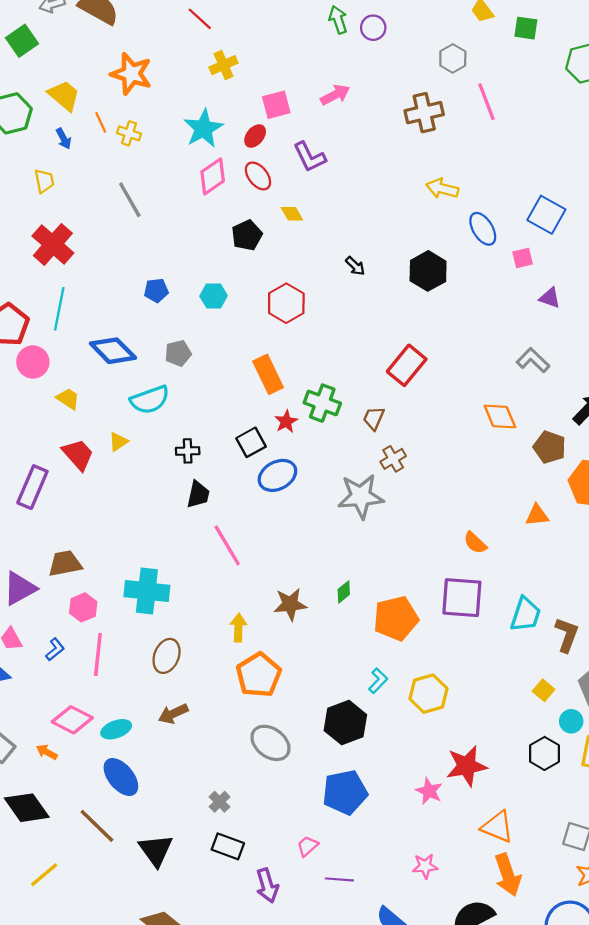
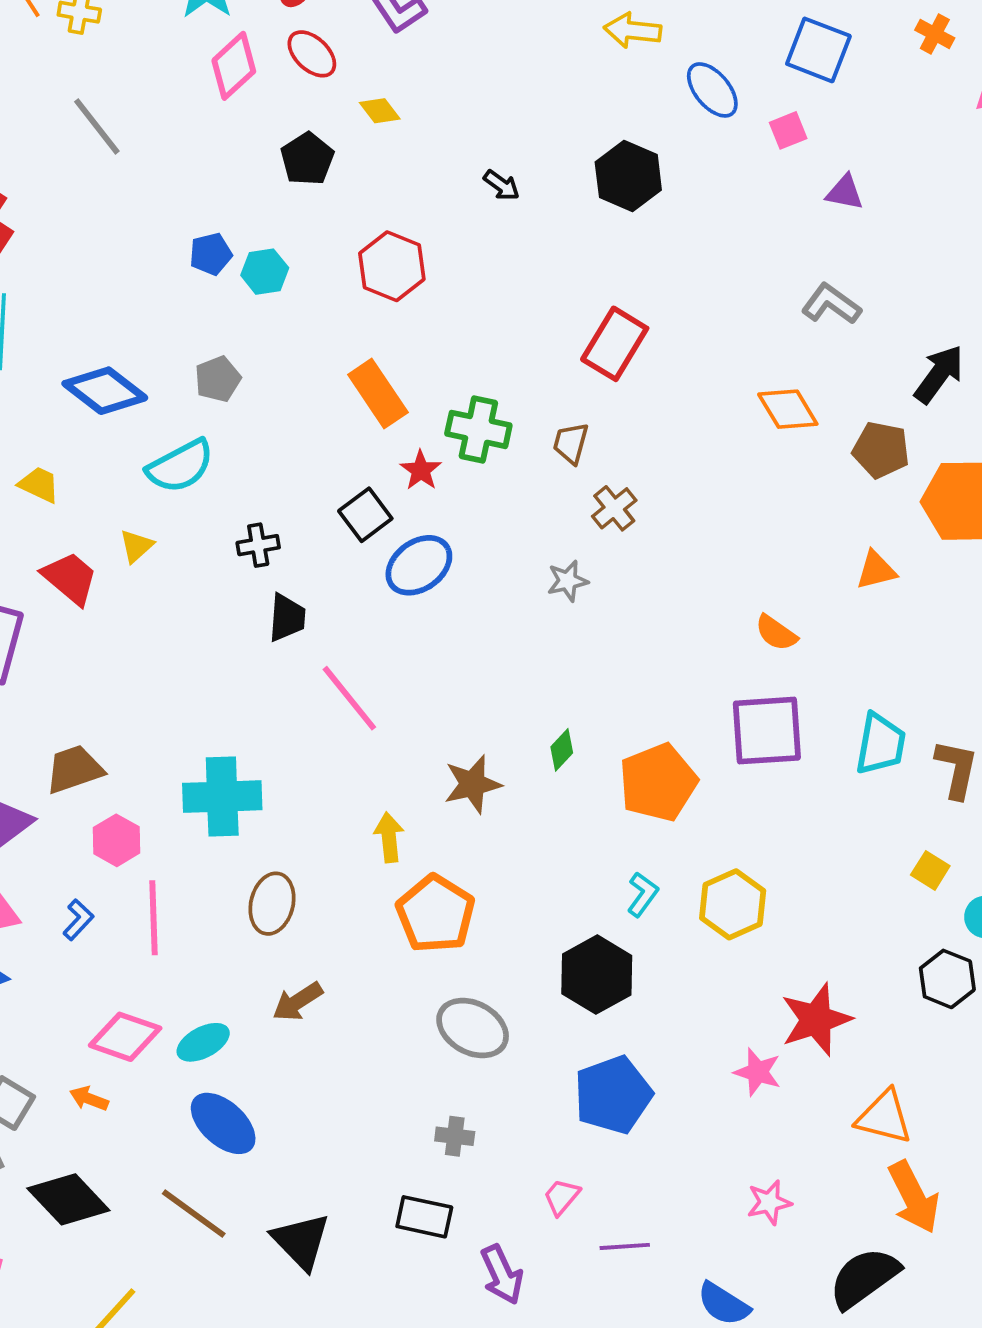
blue pentagon: (156, 290) -> (211, 254), moved
gray star: (361, 496) -> (568, 581), size x0.5
gray cross: (220, 802) -> (455, 1136), moved, turned -30

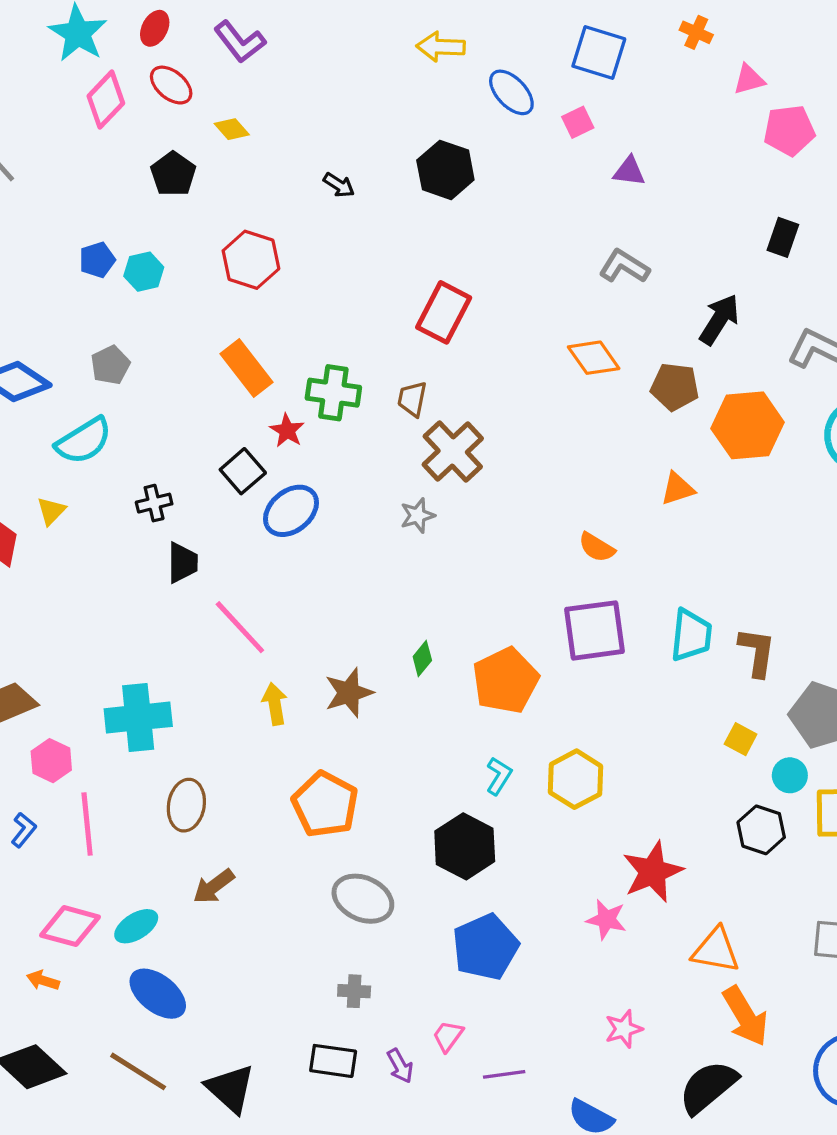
brown cross: (614, 508) -> (453, 451), size x1.6
yellow arrow: (389, 837) -> (275, 704), moved
purple arrow: (502, 1275) -> (400, 1066), moved, size x0.7

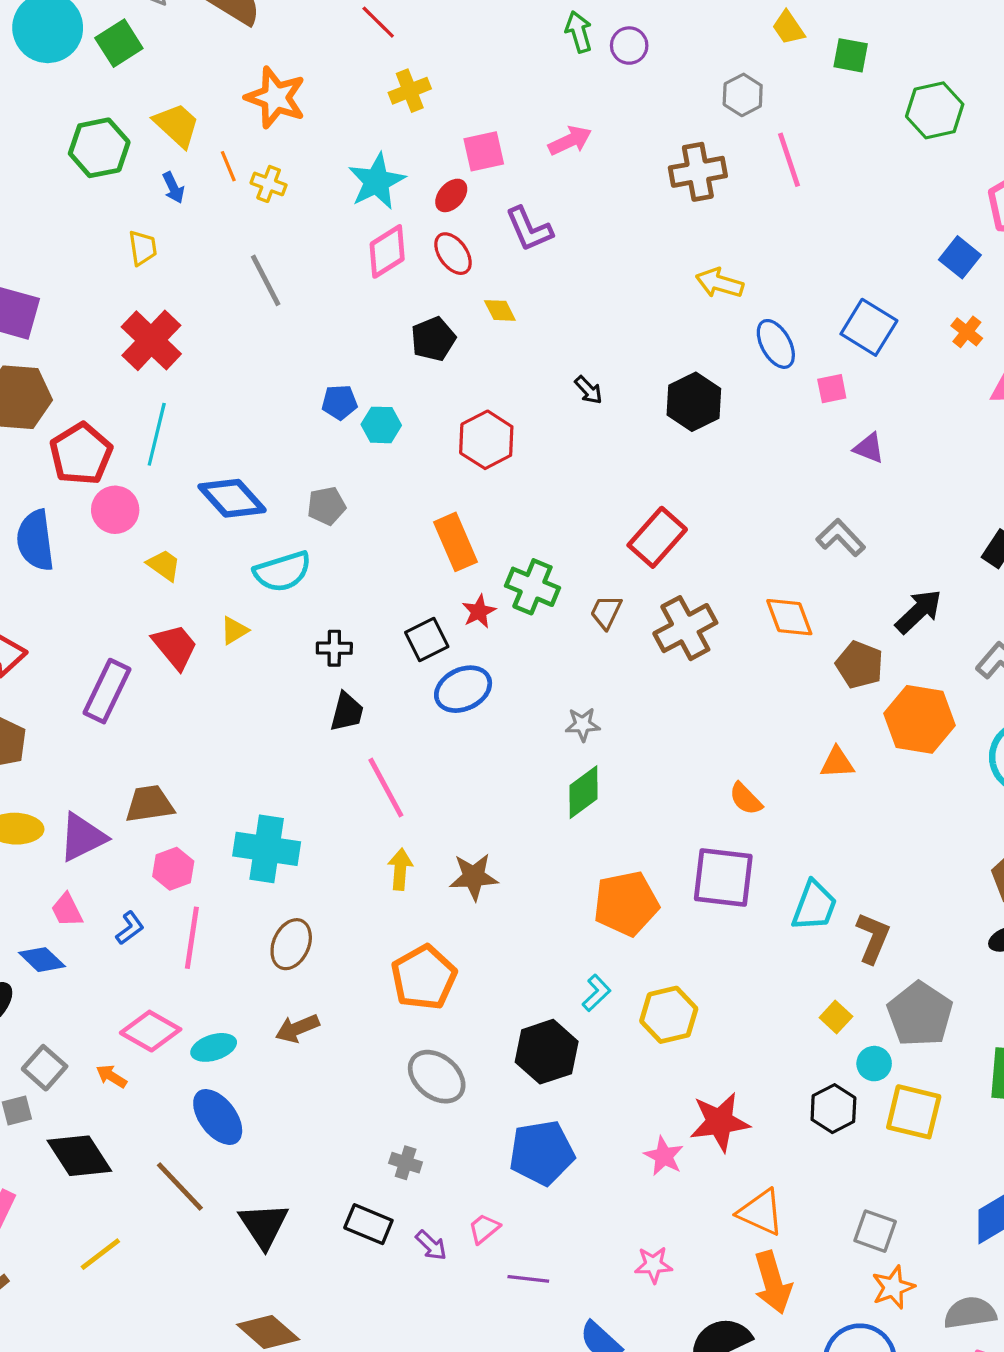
brown cross: (453, 451) -> (685, 628), moved
green diamond: (422, 659) -> (584, 792), moved, size x1.6
purple arrow: (400, 1066) -> (431, 1245), turned -32

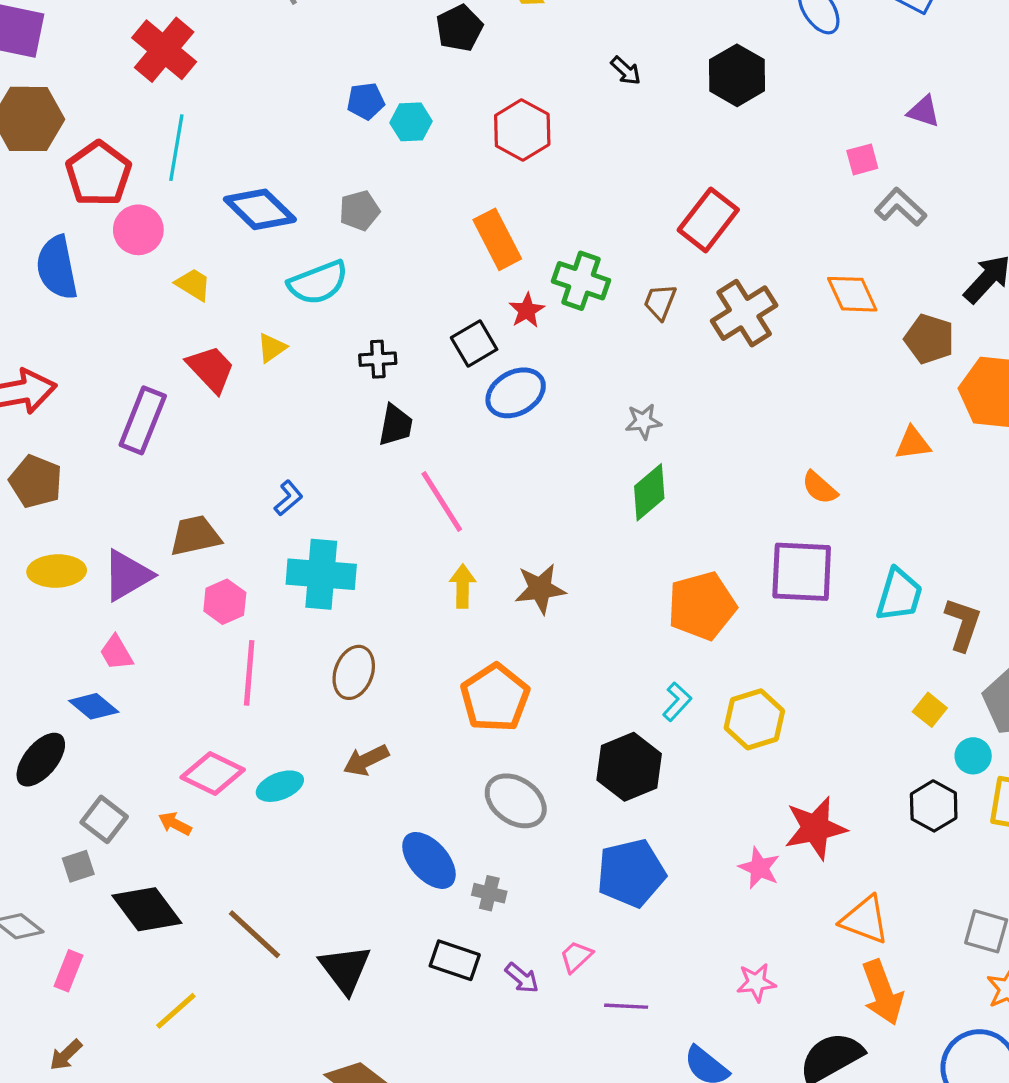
pink square: (832, 389) -> (862, 159), moved
blue L-shape: (130, 928) -> (288, 498), moved
blue ellipse: (218, 1117) -> (429, 860), moved

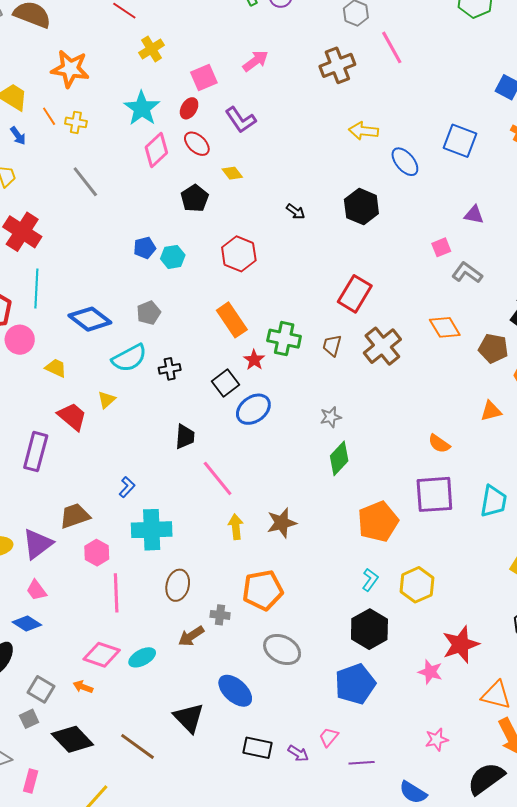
black cross: (378, 359) -> (170, 369), moved
orange pentagon: (495, 698) -> (263, 590), turned 30
black hexagon: (629, 767) -> (369, 629), moved
gray cross: (489, 893) -> (220, 615), moved
black triangle: (345, 969) -> (189, 718), moved

